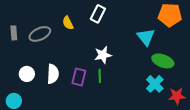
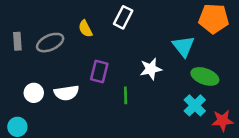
white star: (103, 55) -> (151, 69), moved
white semicircle: (53, 74) -> (66, 93), turned 78
purple rectangle: (79, 77) -> (99, 71), moved

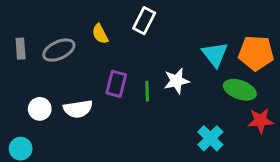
orange pentagon: (214, 19) -> (256, 53), moved
green line: (126, 95) -> (147, 91), moved
cyan cross: (195, 105) -> (210, 138), moved
red star: (222, 121) -> (260, 121), moved

